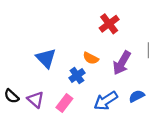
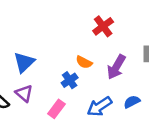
blue triangle: (46, 58) -> (24, 62), moved, turned 30
purple triangle: (36, 100) -> (24, 93), moved

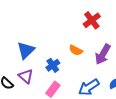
blue cross: (70, 80) -> (53, 65), moved

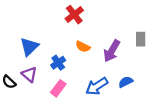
red cross: (92, 20) -> (74, 15), moved

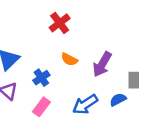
gray rectangle: (141, 39) -> (134, 80), moved

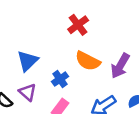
orange semicircle: (69, 59) -> (88, 61), size x1.5

